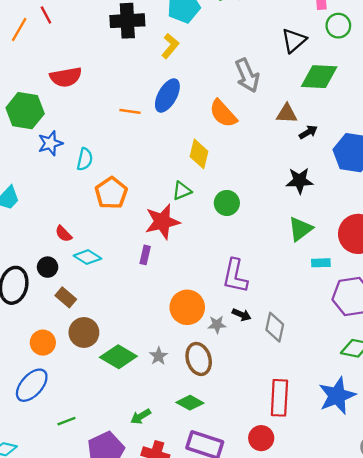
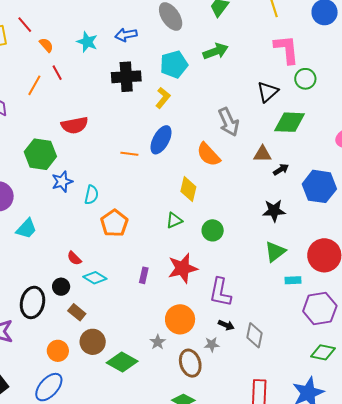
red star: (162, 222) -> (183, 268), moved
gray star: (217, 325) -> (212, 344), moved
gray star: (159, 356) -> (158, 342), moved

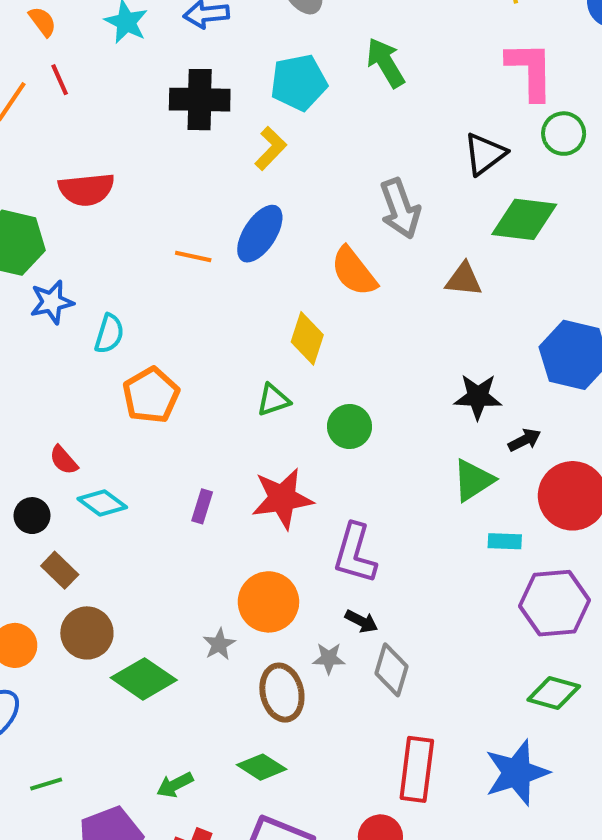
green arrow: (216, 51) -> (386, 63), turned -105
black arrow: (281, 169) -> (525, 440), moved
gray diamond: (254, 335) -> (392, 670), moved

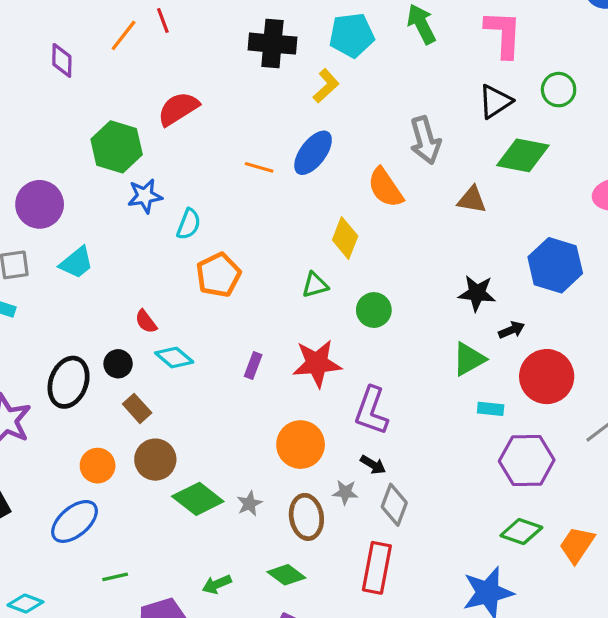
pink L-shape: (530, 70) -> (503, 34), moved
red semicircle: (86, 189) -> (178, 109), turned 150
gray star: (219, 644) -> (249, 504), moved
red rectangle: (417, 769) -> (377, 568), moved

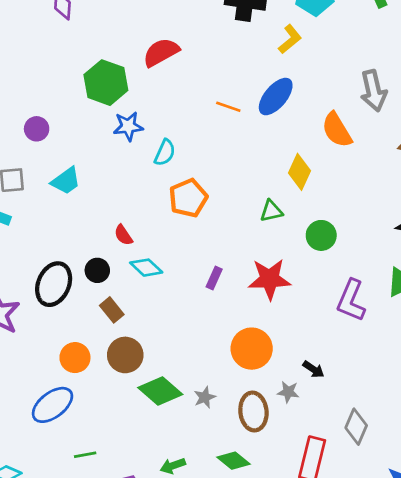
purple circle: (40, 204) -> (37, 129), size x0.6
purple L-shape: (371, 411) -> (351, 300), moved
gray diamond: (394, 505) -> (356, 427), moved

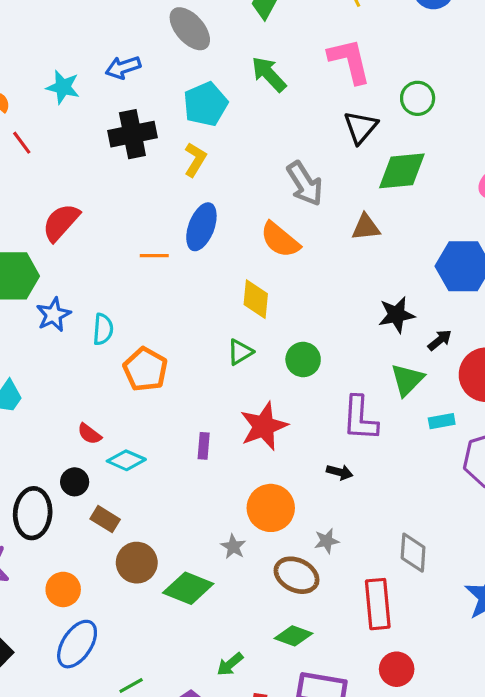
orange circle: (75, 358) -> (63, 589), moved
black arrow: (313, 369) -> (340, 472), moved
gray star: (205, 397) -> (233, 547), moved
brown ellipse: (253, 412) -> (297, 575), turned -39

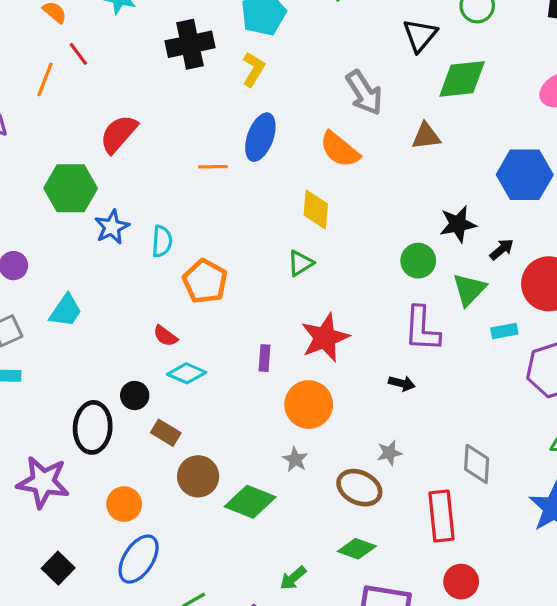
green circle: (303, 360) -> (418, 261), moved
red semicircle: (89, 434) -> (165, 336), moved
orange circle: (271, 508) -> (309, 405), moved

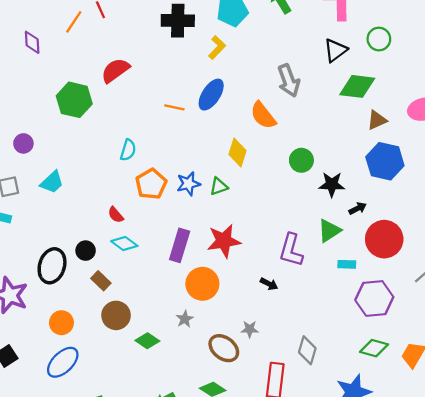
brown triangle: (426, 136) -> (377, 120), moved, turned -30
blue star: (112, 227) -> (188, 184), moved
green circle: (418, 261) -> (301, 160), moved
purple rectangle: (264, 358) -> (180, 245), size x1.8
green diamond: (250, 502) -> (147, 341), size x0.7

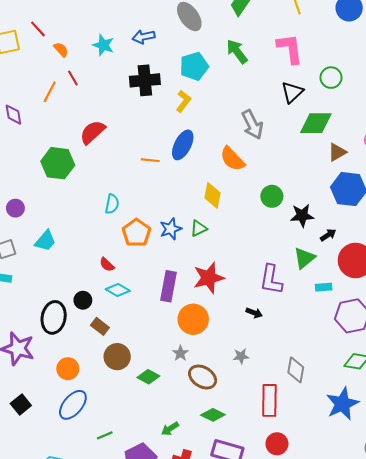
brown ellipse: (224, 348) -> (203, 377), moved

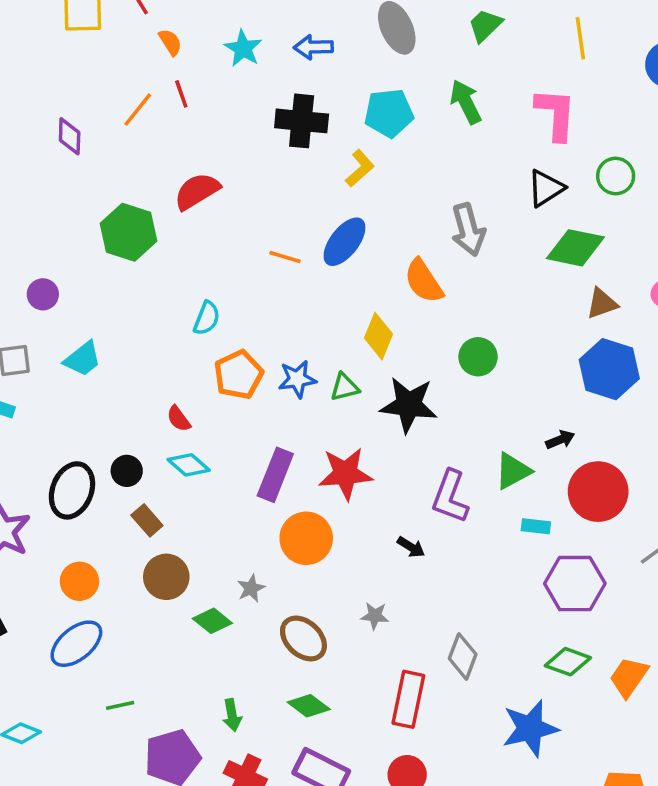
black star: (302, 215) -> (409, 405), moved, size x1.4
gray star: (180, 353) -> (251, 588), moved
green arrow: (170, 429) -> (232, 715), turned -78

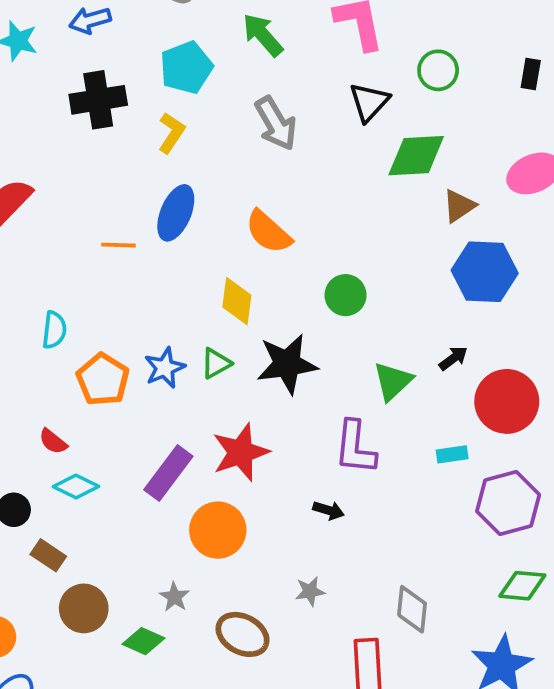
gray arrow: (468, 230) -> (276, 123), moved
green triangle: (513, 471) -> (393, 381), moved
purple rectangle: (275, 475) -> (168, 473), turned 30

